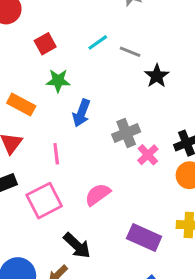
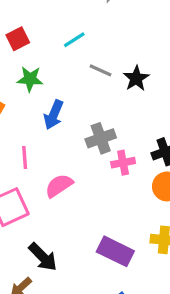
gray line: (130, 52) -> (101, 70), moved
pink cross: (148, 155) -> (123, 163), turned 30
pink semicircle: (98, 194) -> (59, 186), moved

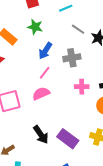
gray cross: (101, 138) -> (72, 58), moved
pink line: (25, 158) -> (45, 73), moved, turned 32
black arrow: (43, 257) -> (41, 135), moved

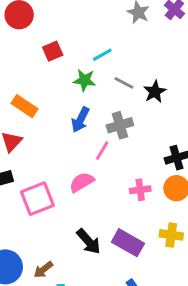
green star: (35, 27) -> (84, 80), moved
pink line: (45, 73) -> (102, 151), moved
pink cross: (82, 87) -> (140, 190), moved

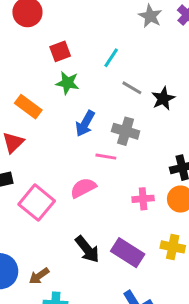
cyan line: (102, 55) -> (111, 58), turned -30
green star: (84, 80) -> (67, 83), moved
gray cross: (120, 125) -> (126, 131), turned 30
pink line: (102, 151) -> (106, 157), turned 66
pink square: (37, 199) -> (37, 203), turned -32

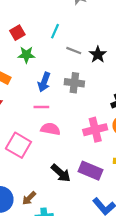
pink line: (106, 157) -> (41, 107), moved
pink semicircle: (83, 188) -> (50, 129), turned 48
pink cross: (143, 199) -> (95, 130), size x1.5

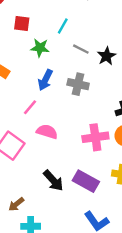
red square: (17, 33) -> (22, 24), turned 32
green star: (26, 55) -> (40, 48), moved
pink line: (41, 107) -> (30, 107), moved, turned -56

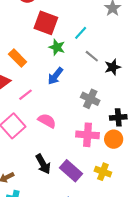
red square: (22, 24) -> (46, 23), size x1.6
gray cross: (78, 84) -> (90, 99), moved
pink line: (30, 107) -> (25, 95), moved

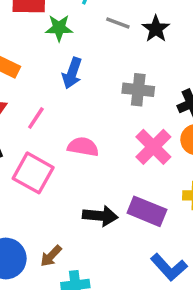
pink cross: (88, 135) -> (153, 147), turned -30
black arrow: (43, 164) -> (100, 216), turned -36

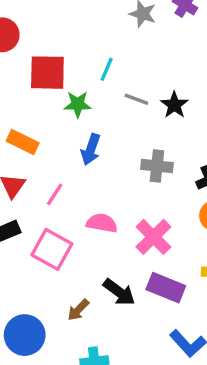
pink cross: (153, 147) -> (153, 237), moved
black arrow: (100, 216) -> (119, 292), turned 32
brown arrow: (51, 256) -> (78, 310), moved

